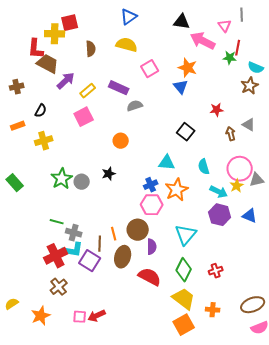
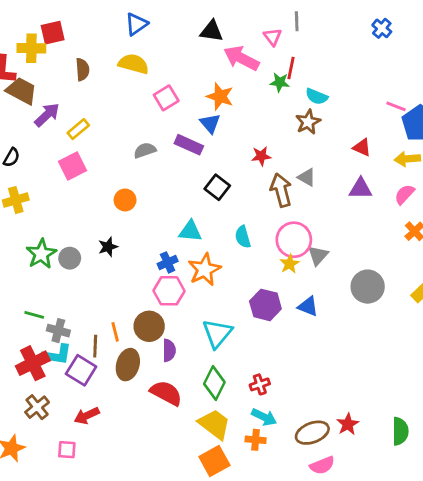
purple rectangle: (119, 88) -> (189, 145), moved
brown arrow: (231, 134) -> (281, 190), size x1.6
gray triangle: (257, 180) -> (318, 255), turned -35
cyan arrow: (219, 192) -> (264, 417), moved
red arrow: (97, 316) -> (87, 416), moved

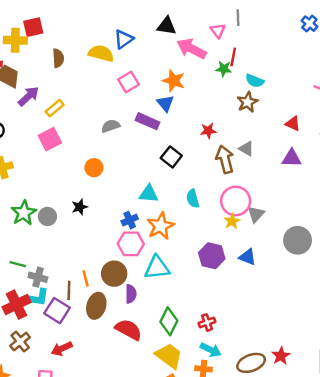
blue triangle: (136, 24) -> (124, 39), moved
cyan triangle: (217, 333) -> (157, 268), moved, turned 44

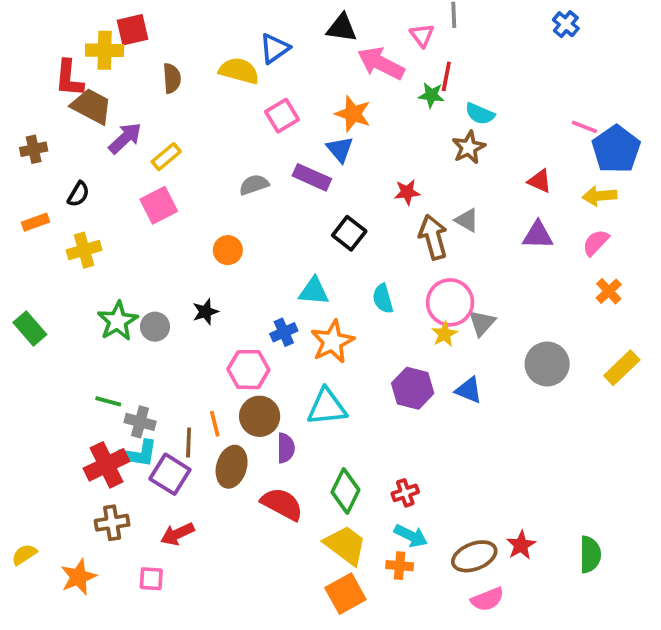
pink hexagon: (131, 244) -> (248, 370), moved
brown cross: (20, 341) -> (112, 523), turned 30

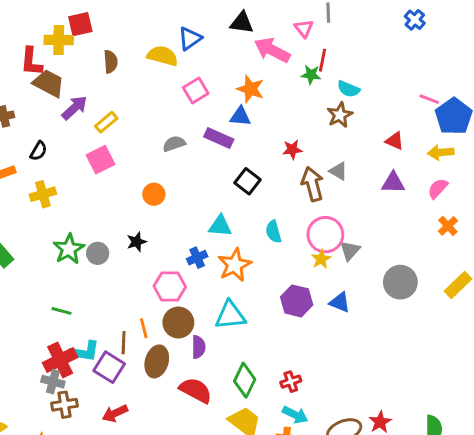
blue triangle: (340, 149) -> (240, 116), turned -45
gray cross: (140, 422) -> (53, 382), moved

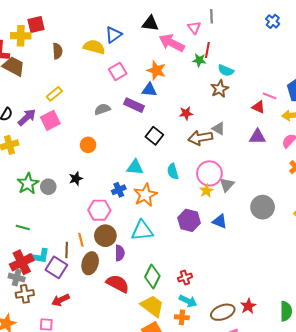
pink line: (429, 99) -> (270, 96), moved
purple arrow: (75, 108) -> (27, 117), moved
brown arrow: (312, 184) -> (200, 138), turned -85

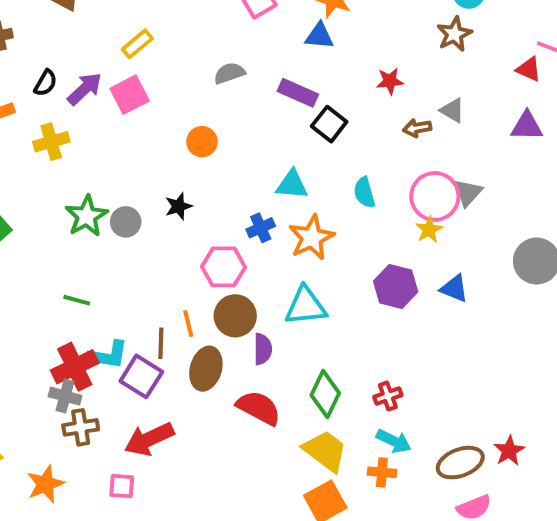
purple rectangle: (134, 105) -> (298, 93), moved
brown arrow: (200, 138) -> (417, 128), size x0.6
gray triangle: (227, 185) -> (468, 193), moved
red arrow: (61, 300) -> (149, 439), size x1.4

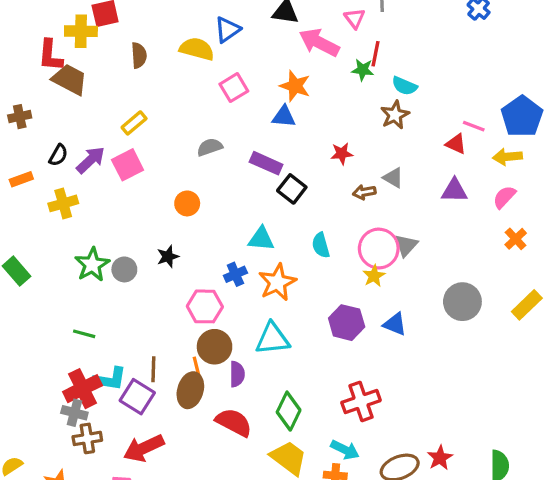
orange line: (188, 324) -> (197, 368), moved
red cross: (388, 396) -> (361, 401), moved, size x1.6

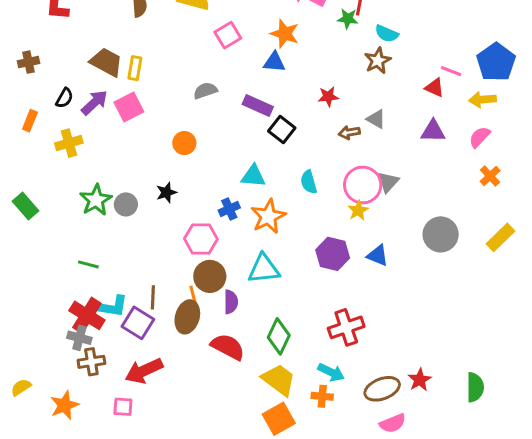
brown trapezoid: (70, 79) -> (106, 62), moved
yellow rectangle: (134, 123) -> (135, 68), turned -40
orange rectangle: (21, 179) -> (30, 121), turned -48
red cross: (83, 389) -> (87, 315), turned -32

